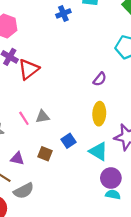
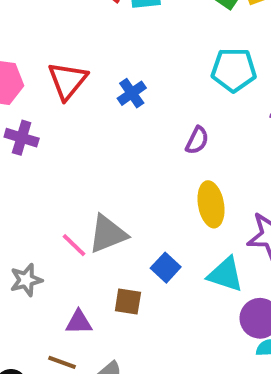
blue cross: (63, 13) -> (132, 93), moved
red triangle: (29, 69) -> (67, 81), moved
gray triangle: (43, 117) -> (108, 234), size x1.5

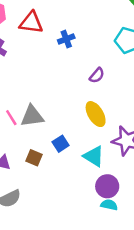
red triangle: (67, 81) -> (31, 23), turned 45
yellow ellipse: (211, 204) -> (96, 114), turned -35

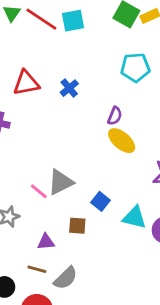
yellow ellipse: (96, 114) -> (122, 141), moved
cyan triangle: (94, 156) -> (135, 217), moved

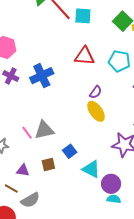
red triangle: (26, 83) -> (85, 56), moved
blue cross: (69, 88) -> (42, 76), moved, size x1.6
brown square: (77, 226) -> (48, 164), turned -32

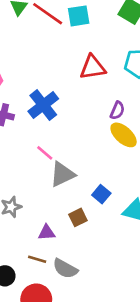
pink line: (27, 133) -> (45, 153), moved
gray semicircle: (30, 200) -> (65, 269), turned 72

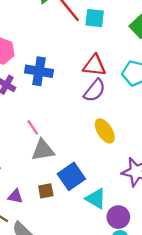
blue cross: (43, 105) -> (39, 71), moved, turned 32
purple semicircle: (117, 110) -> (95, 90), moved, size x1.5
blue square: (101, 194) -> (71, 176), size x1.6

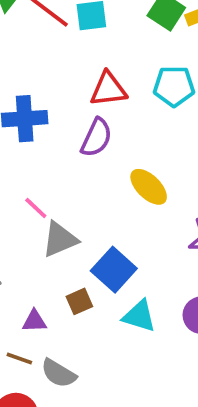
purple semicircle: (95, 90) -> (96, 138), moved
cyan triangle: (96, 199) -> (139, 316), moved

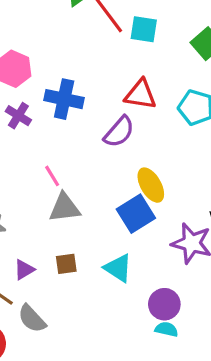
blue square: (114, 270) -> (136, 214), moved
cyan triangle: (139, 316) -> (118, 268), moved
purple triangle: (34, 321) -> (24, 270), turned -45

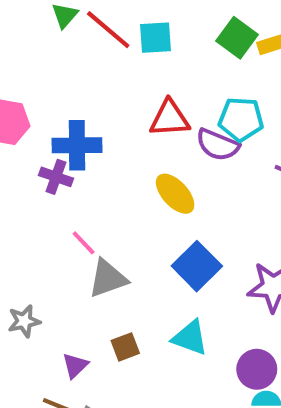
purple cross: (18, 116) -> (56, 177), moved
purple semicircle: (119, 132) -> (218, 145), moved, turned 84
yellow ellipse: (151, 185) -> (175, 194), moved

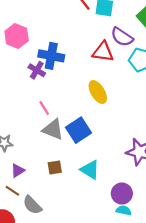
purple semicircle: (218, 145) -> (122, 37), moved
blue square: (197, 266) -> (78, 130), moved
gray triangle: (108, 278) -> (53, 129), turned 30
purple triangle: (75, 366) -> (18, 171), moved

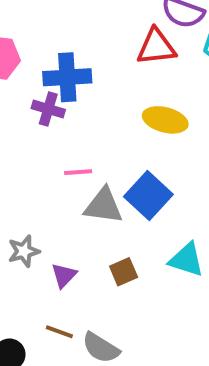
yellow ellipse: (98, 92) -> (165, 120), turned -30
pink line: (44, 108) -> (78, 172), turned -48
purple triangle: (18, 171) -> (64, 275), moved

